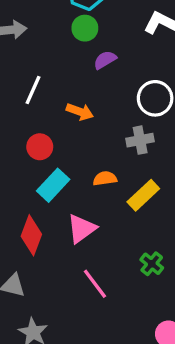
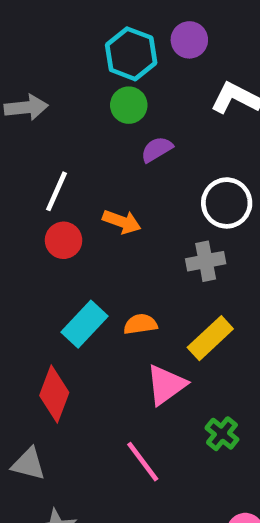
red circle: (40, 147) -> (64, 240), moved
orange semicircle: (105, 179) -> (140, 324), moved
pink triangle: (82, 229) -> (166, 385), moved

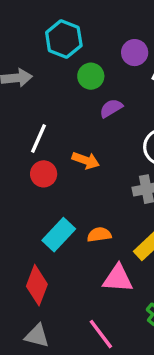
purple circle: (189, 40) -> (135, 53), moved
cyan hexagon: (131, 54) -> (64, 39), moved
pink triangle: (166, 385) -> (118, 278), turned 40
gray triangle: (29, 464) -> (37, 336), moved

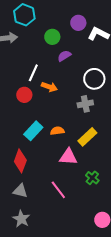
cyan hexagon: (64, 39) -> (24, 15), moved
white line: (39, 139) -> (33, 73), moved

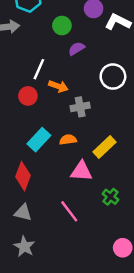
gray cross: (85, 104) -> (80, 107), moved

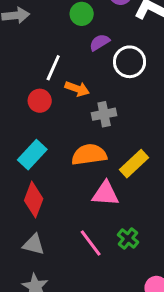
white circle: (113, 77) -> (130, 62), moved
cyan rectangle: (39, 140) -> (32, 155), moved
orange semicircle: (68, 140) -> (89, 155), size x1.6
green cross: (111, 197) -> (128, 238), moved

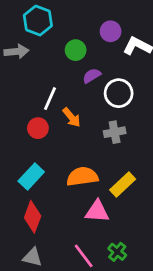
orange arrow: (77, 89) -> (72, 117), turned 30
gray cross: (104, 114) -> (115, 132), moved

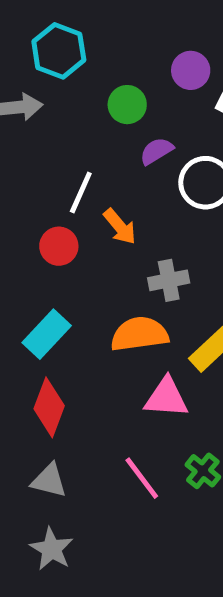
gray cross: (115, 132) -> (169, 280), moved

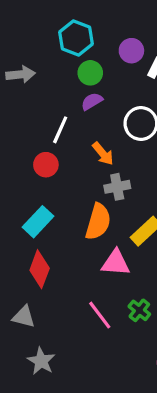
cyan hexagon: (59, 51) -> (76, 38), moved
purple semicircle: (156, 151) -> (92, 101), moved
orange arrow: (120, 227) -> (103, 154), moved
orange semicircle: (139, 334) -> (98, 222), turned 114
gray triangle: (49, 481) -> (24, 317), moved

